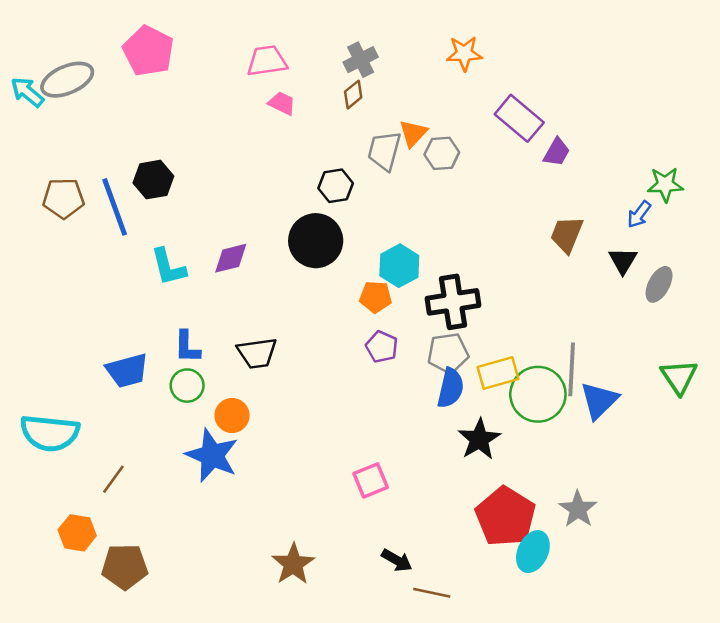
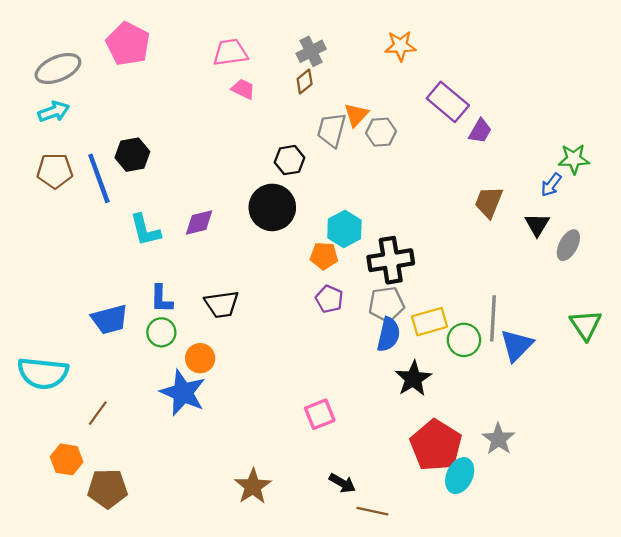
cyan arrow: (27, 92) -> (54, 112), moved, turned 120
green circle: (538, 394) -> (464, 340), size x0.7

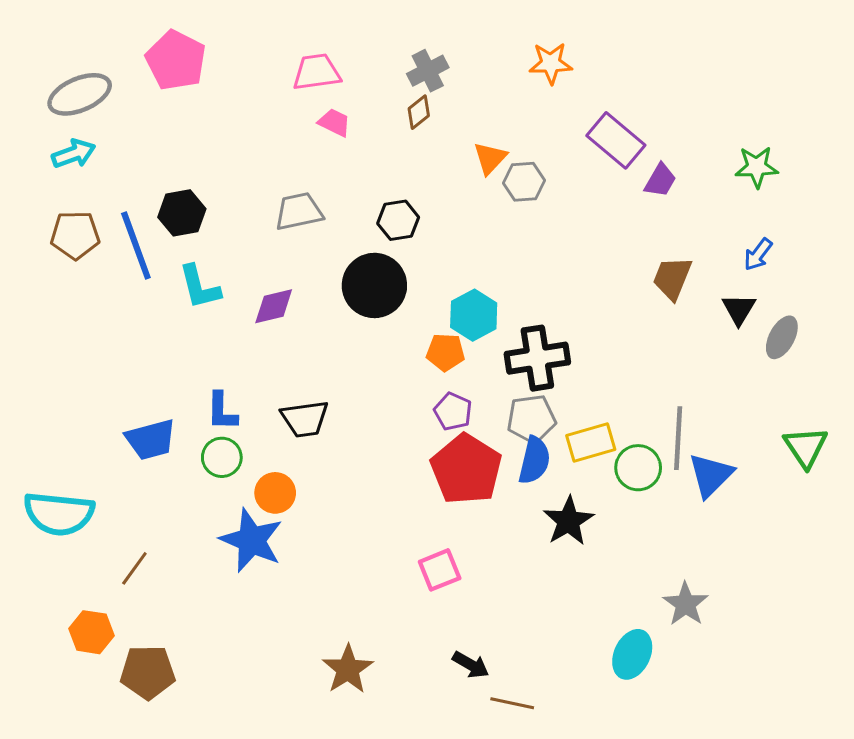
gray trapezoid: (331, 130) -> (299, 211), moved, turned 63
green star: (574, 159) -> (757, 167), moved
cyan L-shape: (145, 230) -> (200, 287), moved
red pentagon: (436, 445) -> (466, 469), moved

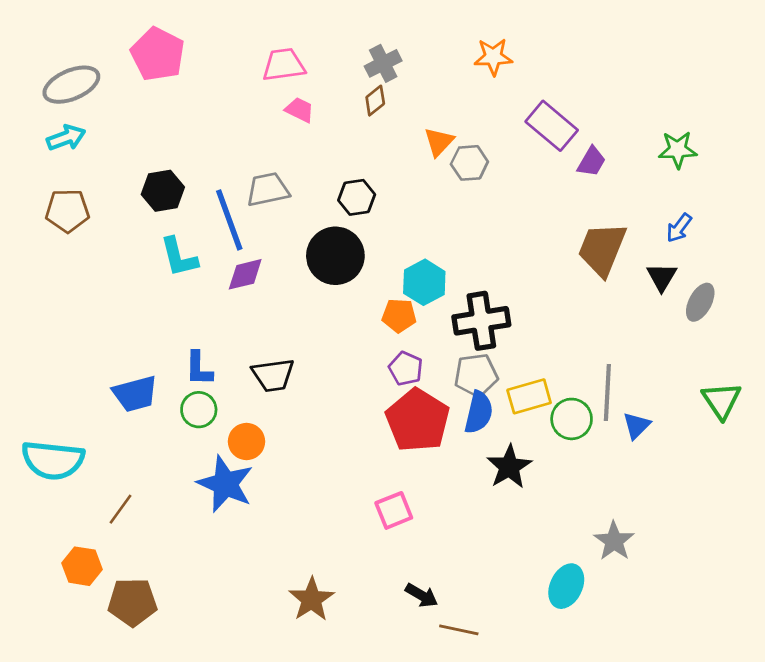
blue line: (136, 245) -> (229, 220), moved
brown trapezoid: (672, 278) -> (602, 249), size x1.4
blue triangle: (711, 475) -> (637, 426), size x0.7

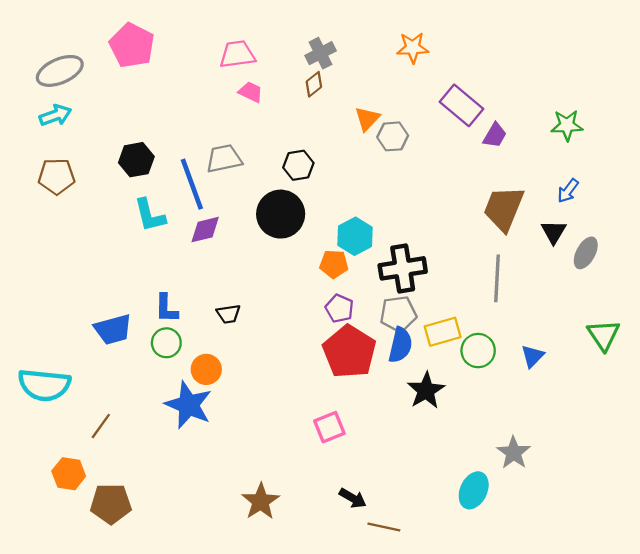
black trapezoid: (273, 375) -> (228, 314), size x0.7
gray line: (607, 392) -> (497, 278), moved

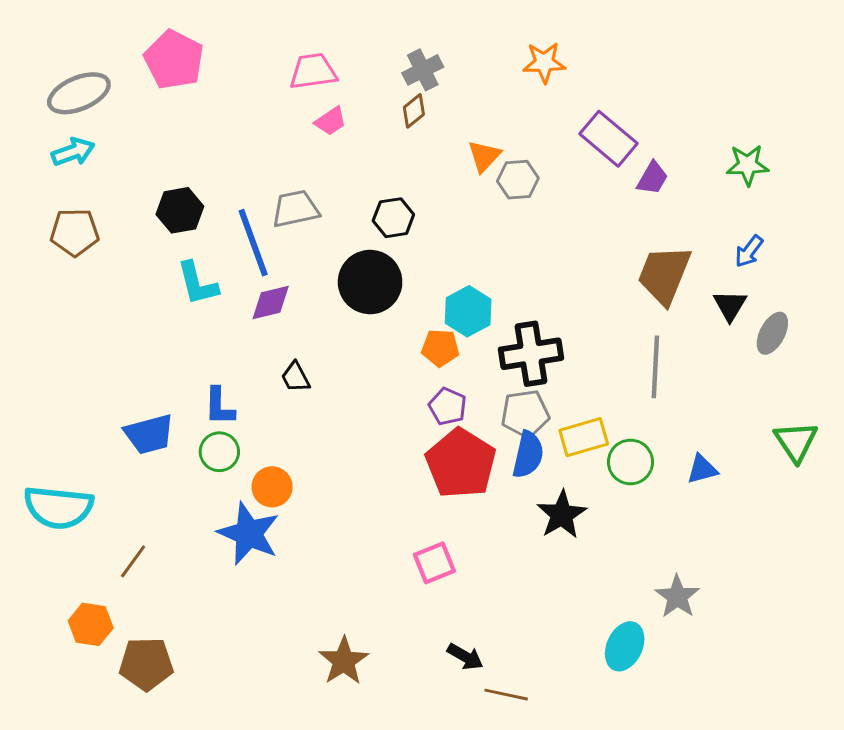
pink trapezoid: (251, 92) -> (331, 121), turned 120
black trapezoid: (228, 314) -> (295, 377), moved, turned 70
blue triangle: (532, 356) -> (702, 469), turned 30

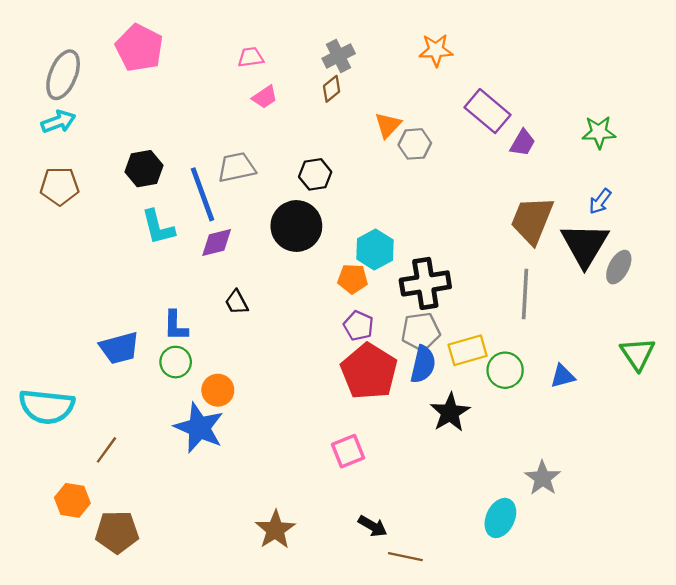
pink trapezoid: (313, 71) -> (251, 57), size x0.7
gray ellipse: (79, 93) -> (63, 75), turned -45
black triangle: (730, 305) -> (585, 245), size x1.8

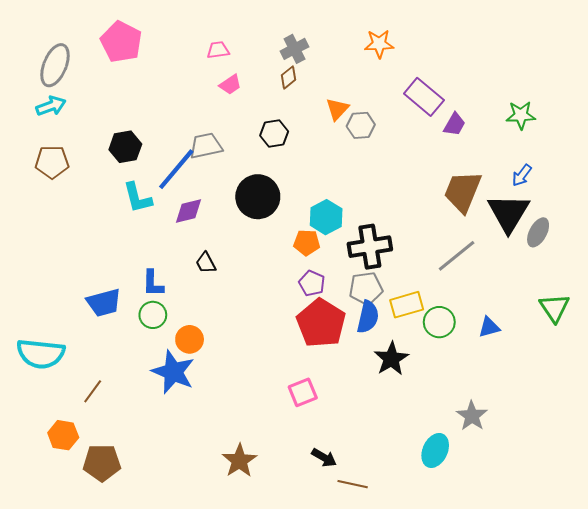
black hexagon: (315, 174) -> (274, 134), moved
blue line: (203, 194) -> (176, 169), turned 60
gray line: (525, 294) -> (457, 256), turned 48

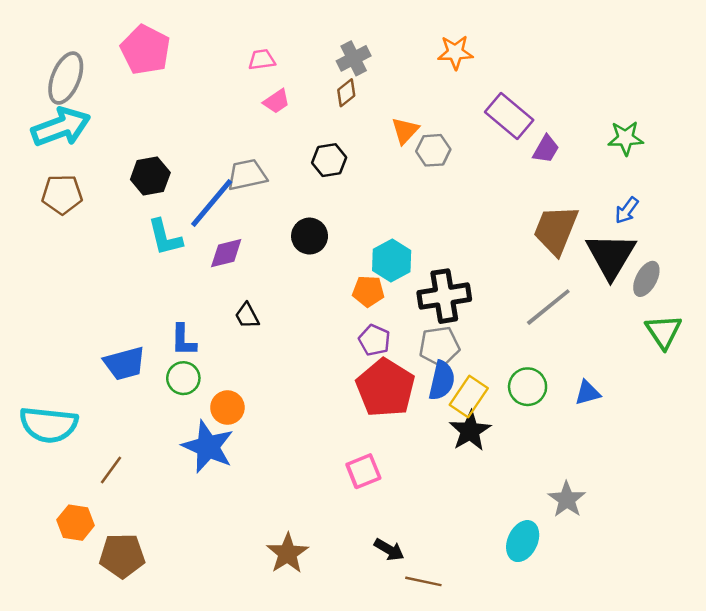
cyan arrow: (51, 106) -> (61, 127), size x1.6
black circle: (258, 197) -> (310, 236), size x0.7
yellow rectangle: (407, 305) -> (469, 396), moved, turned -40
green triangle: (554, 308) -> (664, 332), moved

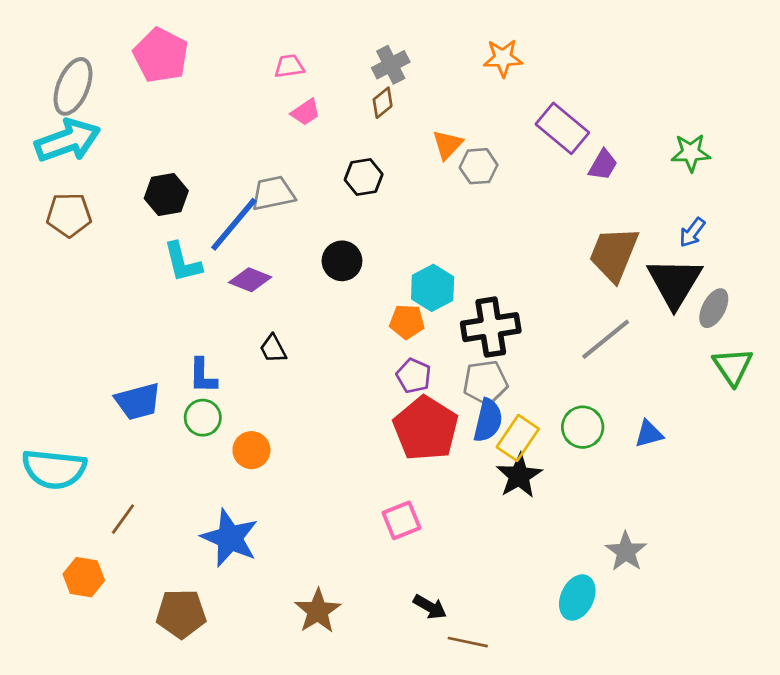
purple diamond: (226, 253) -> (250, 280), turned 36
blue star: (208, 447) -> (230, 538), moved
brown pentagon: (122, 556) -> (181, 614), moved

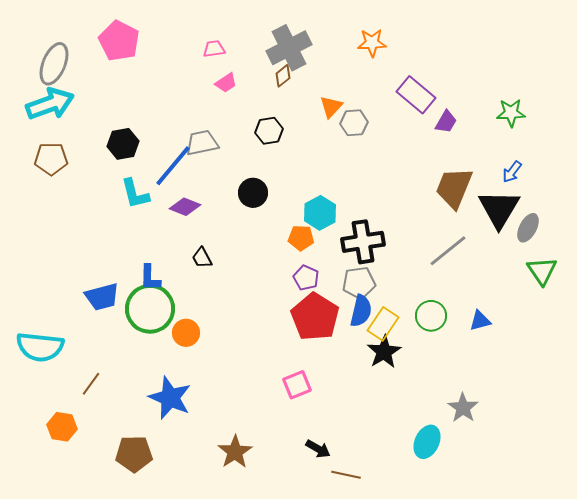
gray cross: (391, 65) -> (289, 48), size x1.6
green circle: (203, 418) -> (150, 309), size x1.8

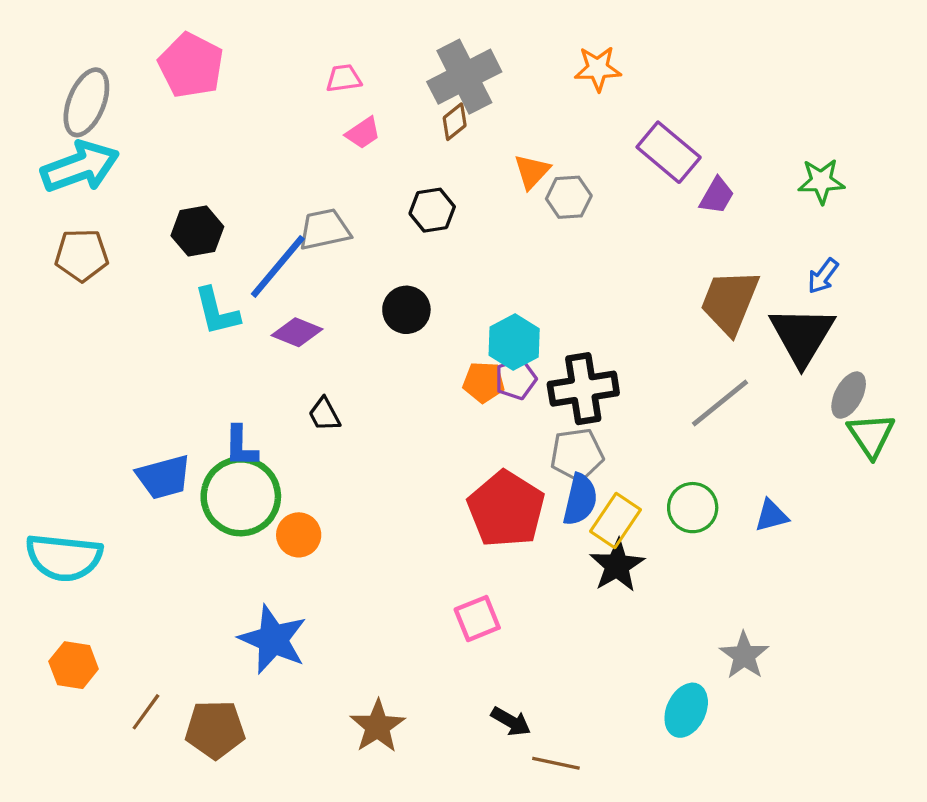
gray ellipse: (528, 228) -> (849, 395), moved
purple pentagon: (306, 278) -> (516, 379), moved, turned 30
brown line: (91, 384) -> (146, 712), moved
orange hexagon: (62, 427) -> (74, 665), moved

